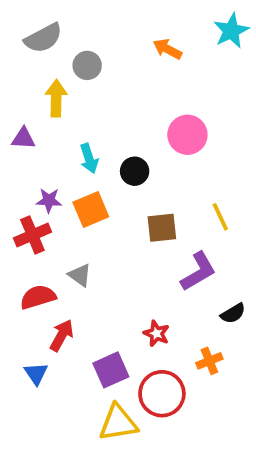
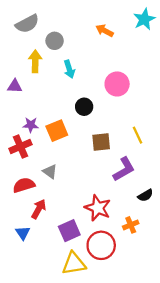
cyan arrow: (89, 158) -> (69, 69), moved
red star: (156, 333) -> (98, 208), size x1.6

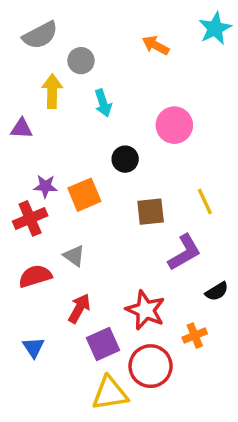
red arrow: (39, 209) -> (79, 308), moved

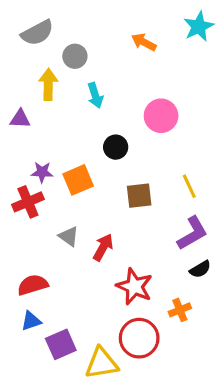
purple L-shape: (185, 252) -> (192, 233), moved
red semicircle: (35, 276) -> (33, 285), moved
red arrow: (79, 308) -> (103, 247), moved
purple square: (103, 344) -> (61, 344), moved
blue triangle: (33, 347) -> (31, 321), turned 45

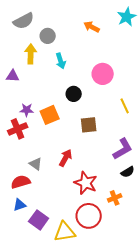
yellow line: (189, 186) -> (125, 106), moved
gray triangle: (69, 236) -> (36, 164), moved
purple square: (61, 344) -> (39, 220), turned -30

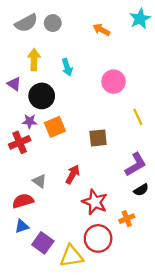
gray circle: (48, 36) -> (53, 23), moved
purple triangle: (13, 76) -> (14, 84), turned 32
black circle: (74, 94) -> (42, 96), moved, size x1.5

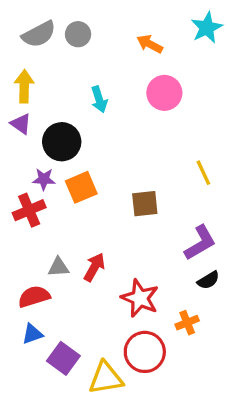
yellow arrow: (34, 60) -> (24, 86), moved
pink circle: (114, 82) -> (164, 93), moved
red arrow: (73, 174) -> (94, 267), moved
gray triangle: (39, 181) -> (58, 267), turned -40

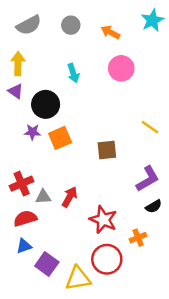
gray circle: (78, 34) -> (71, 25), moved
yellow line: (203, 173) -> (150, 127), turned -30
red cross: (29, 210) -> (22, 184), moved

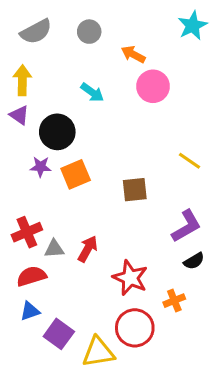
orange arrow: (110, 32) -> (133, 54), moved
cyan arrow: (73, 73) -> (92, 92), turned -36

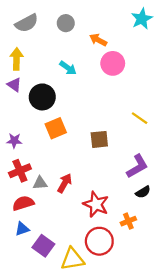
purple star: (41, 167) -> (14, 141), moved

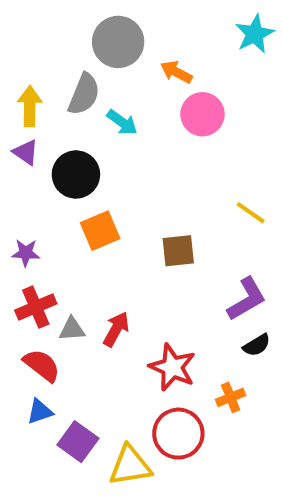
gray semicircle: (27, 23) -> (84, 94), moved, turned -40
gray circle: (66, 23) -> (118, 42), size x1.6
red semicircle: (23, 203) -> (42, 365), turned 55

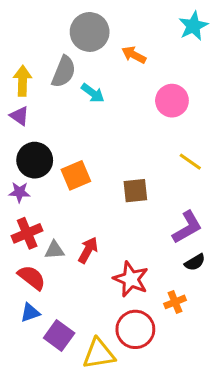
pink circle: (202, 114) -> (172, 101), moved
black circle: (76, 174) -> (35, 160), moved

